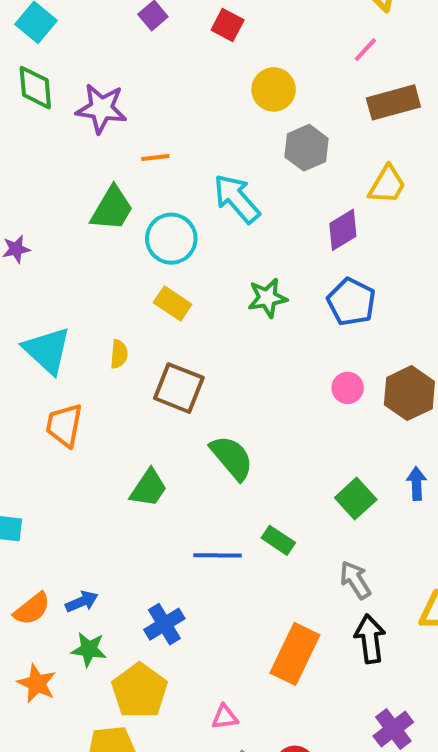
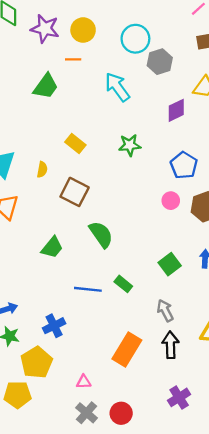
yellow circle: (274, 89) -> (83, 30), moved
cyan circle: (171, 239) -> (135, 39), moved
blue pentagon: (351, 302) -> (184, 165), moved

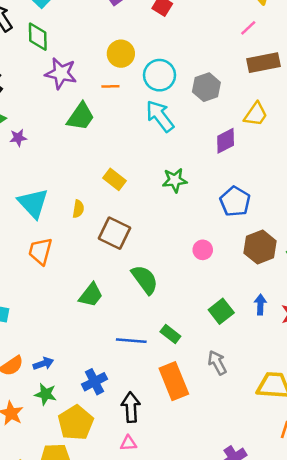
purple star: (45, 29) -> (61, 73), moved
cyan circle: (135, 39) -> (160, 75), moved
pink circle: (171, 201) -> (203, 250), moved
black arrow: (170, 345) -> (131, 407), moved
orange rectangle: (127, 349) -> (174, 381), moved, turned -52

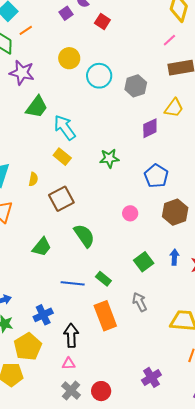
orange line: (110, 86) -> (26, 30), moved, turned -32
cyan arrow: (160, 116) -> (65, 128), moved
brown square: (115, 233) -> (61, 199), turned 35

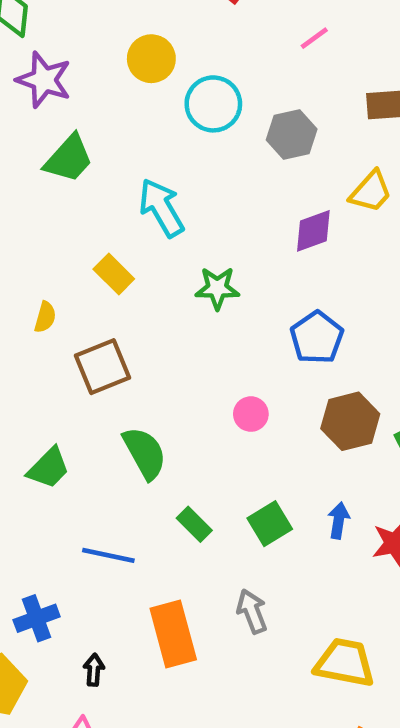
pink line: (169, 40) -> (314, 38), moved
cyan arrow: (65, 128) -> (162, 208), moved
green rectangle: (103, 279) -> (194, 524), moved
black arrow: (71, 335) -> (94, 670), size x0.6

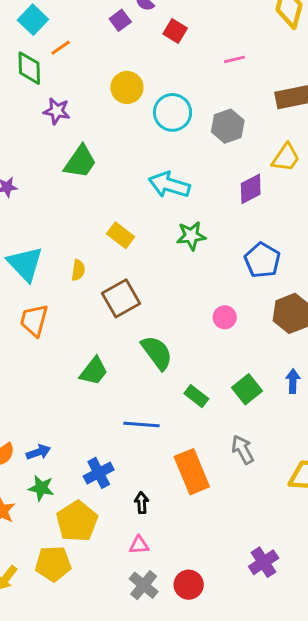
pink line: (314, 38) -> (234, 59), turned 30
purple star: (44, 80) -> (57, 111), size x0.7
cyan arrow: (162, 208) -> (169, 185), moved, turned -36

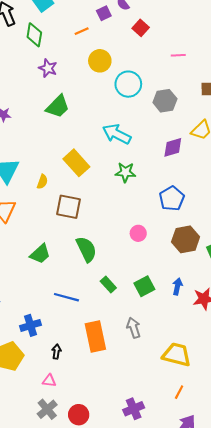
orange line: (61, 48) -> (82, 31), moved
yellow rectangle: (121, 235) -> (76, 163), size x1.4
brown square: (121, 298) -> (68, 207), turned 30

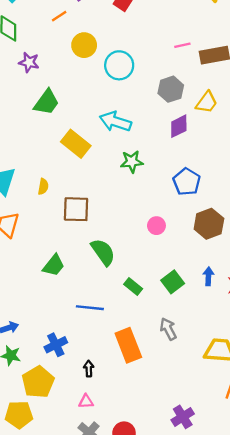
pink line: (178, 55) -> (182, 45), moved
gray hexagon: (165, 101) -> (171, 89), moved
yellow rectangle: (76, 163) -> (76, 144), moved

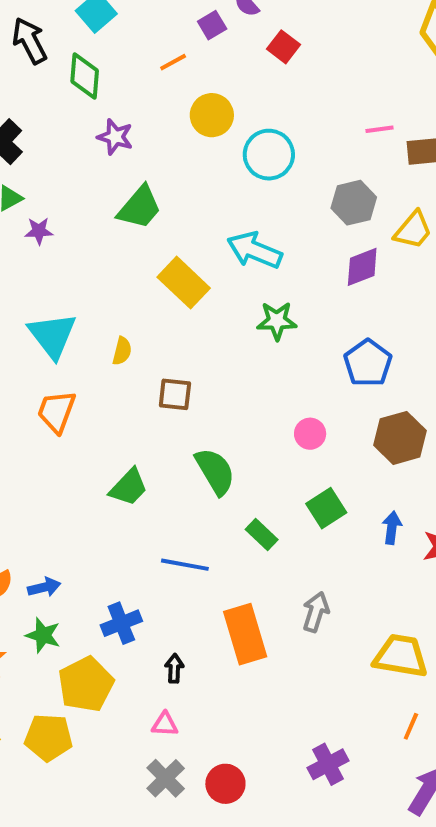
brown square: (76, 209) -> (175, 394), size x0.7
green square: (173, 282) -> (326, 508), moved
gray arrow: (168, 329) -> (316, 612), turned 40

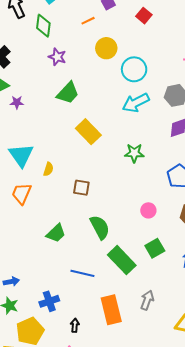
cyan arrow: (255, 250) -> (136, 103), moved, turned -52
yellow semicircle: (122, 351) -> (48, 169), moved
green rectangle: (262, 535) -> (122, 260), size x1.8

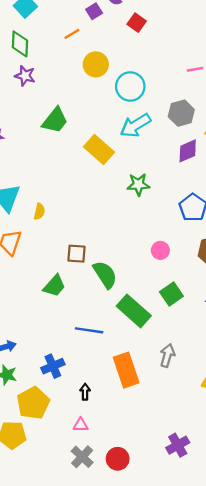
purple star: (57, 57) -> (25, 76), moved
yellow rectangle: (88, 132) -> (99, 149), moved
brown square: (81, 188) -> (76, 254), moved

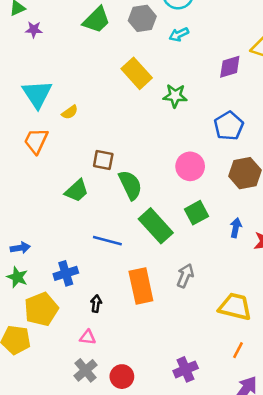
gray hexagon: (181, 113) -> (142, 18), moved
cyan arrow: (135, 125) -> (179, 34), size x0.6
yellow rectangle: (99, 149) -> (137, 73), moved
yellow semicircle: (39, 211) -> (70, 112), turned 35
pink circle: (160, 250) -> (190, 166), size x1.5

